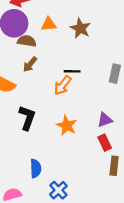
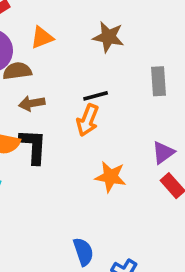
brown star: (80, 28) -> (108, 37), moved
brown arrow: (30, 64) -> (32, 103), turned 56
black L-shape: (27, 118) -> (33, 146), moved

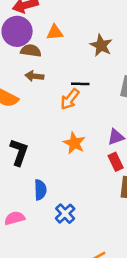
black L-shape: (33, 146) -> (19, 152), moved

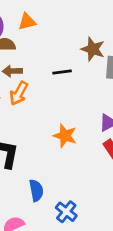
brown star: (101, 45) -> (93, 49), moved
orange arrow: (70, 99) -> (19, 93), moved

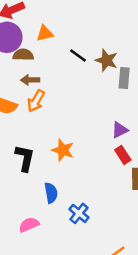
black line: (62, 72) -> (78, 55), moved, turned 42
orange star: (65, 136) -> (63, 150), moved

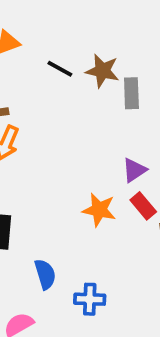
orange star: (63, 150) -> (99, 210), moved
blue cross: (79, 213) -> (90, 299), turned -30

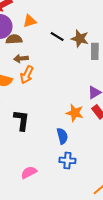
blue semicircle: (45, 274) -> (62, 136), moved

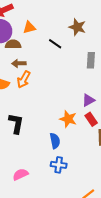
brown star: (80, 39) -> (77, 27), moved

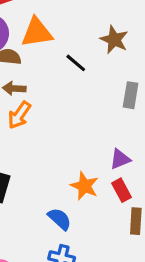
orange triangle: (29, 27) -> (37, 32), size x1.5
blue semicircle: (55, 141) -> (60, 219), turned -42

